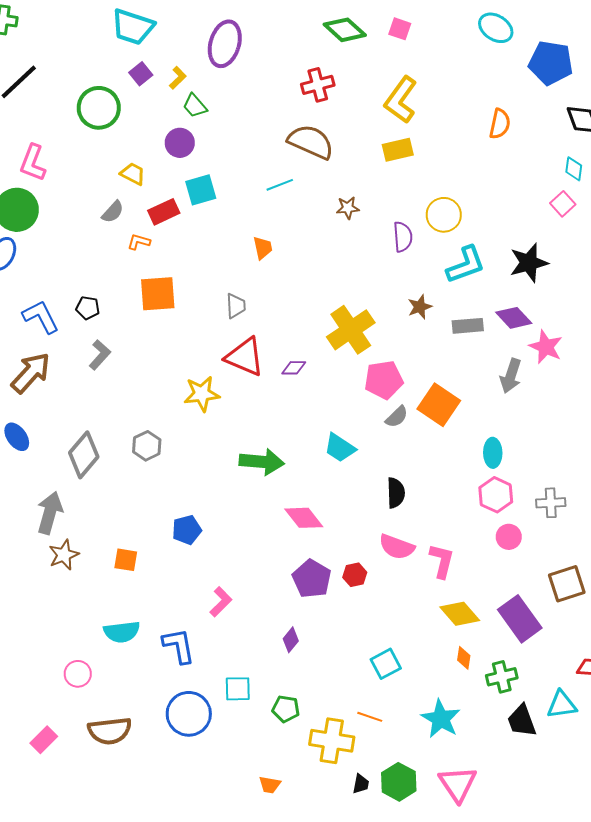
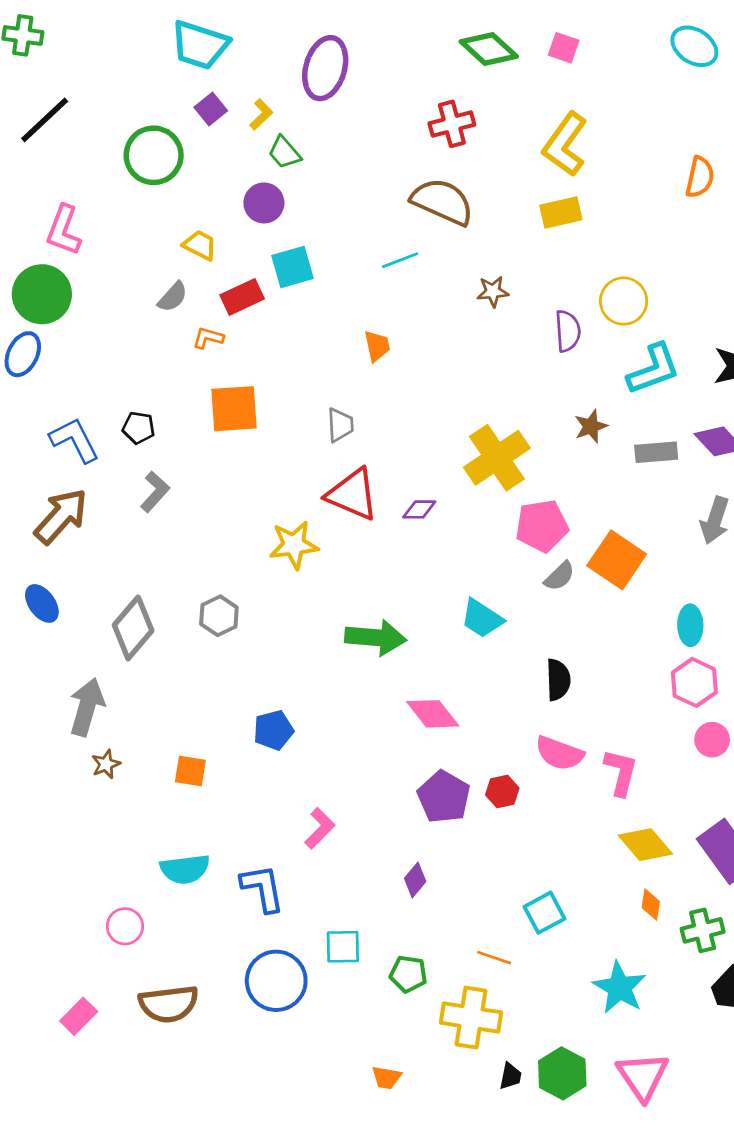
brown star: (64, 555) -> (106, 764), size x0.7
orange line: (370, 717) -> (494, 958), moved

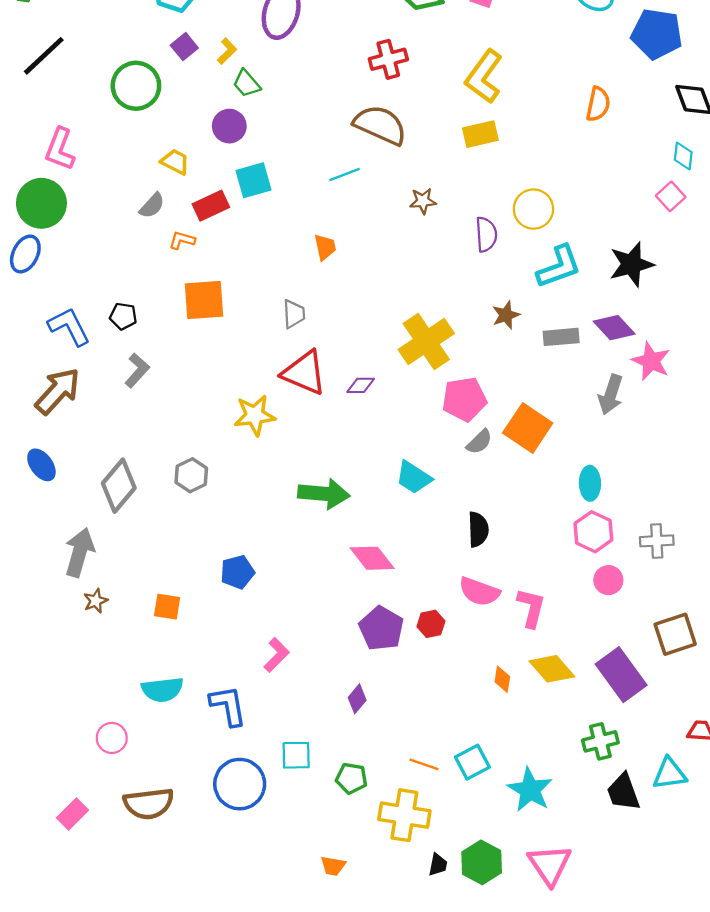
orange diamond: (651, 905) -> (502, 679), moved
cyan square: (545, 913) -> (472, 762), moved

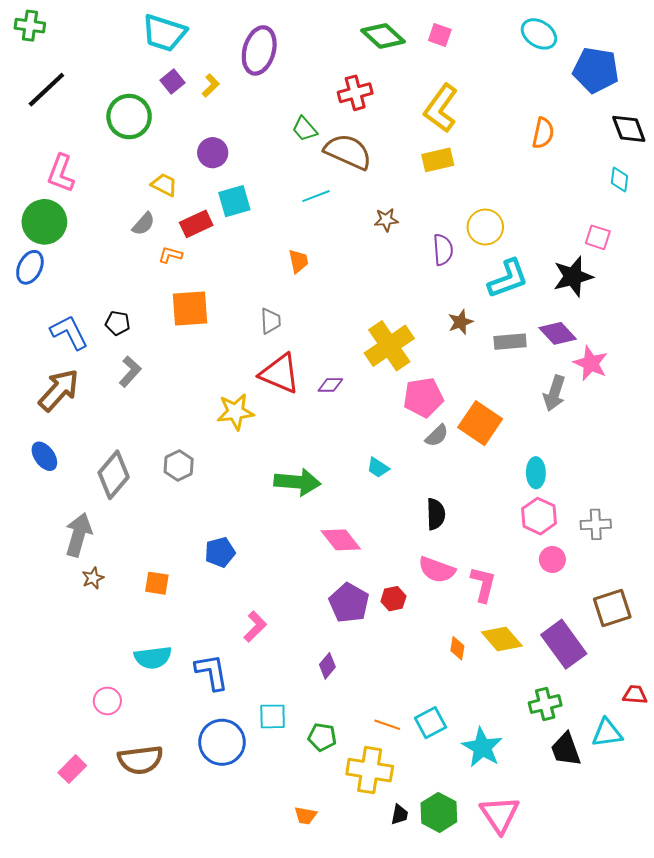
green trapezoid: (247, 83) -> (305, 129), moved
pink square: (671, 196) -> (598, 237), moved, turned -30
cyan trapezoid: (414, 478) -> (378, 468), size x0.7

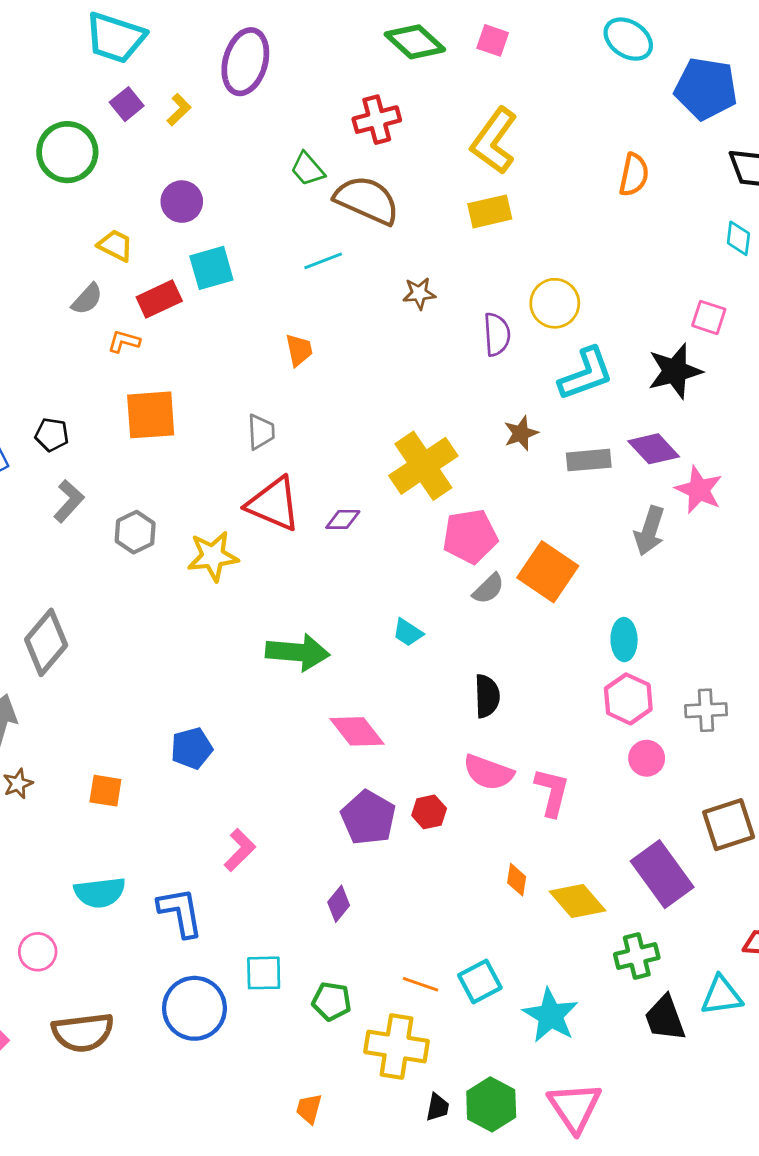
gray hexagon: (179, 466) -> (135, 532), moved
yellow diamond: (502, 639) -> (577, 901), moved
orange trapezoid: (306, 816) -> (309, 1109), turned 95

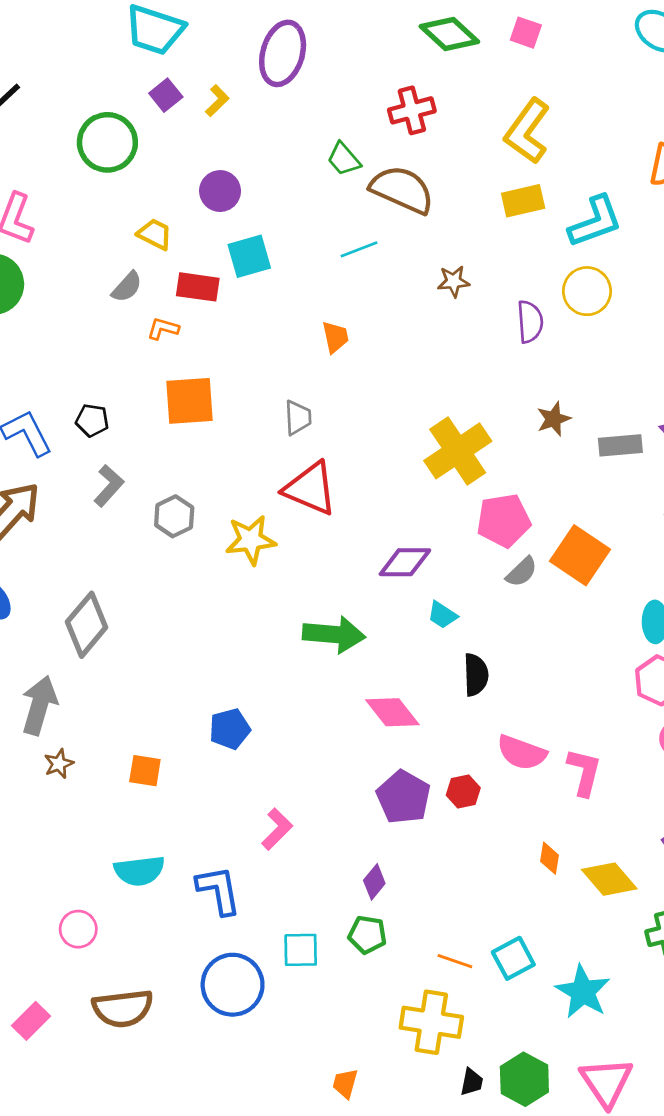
red rectangle: (159, 299) -> (198, 287), turned 33
cyan L-shape: (586, 374) -> (595, 222), moved
purple diamond: (343, 519) -> (405, 562), moved, size x1.5
black semicircle: (487, 696) -> (476, 675), moved
green pentagon: (332, 1001) -> (367, 935), moved

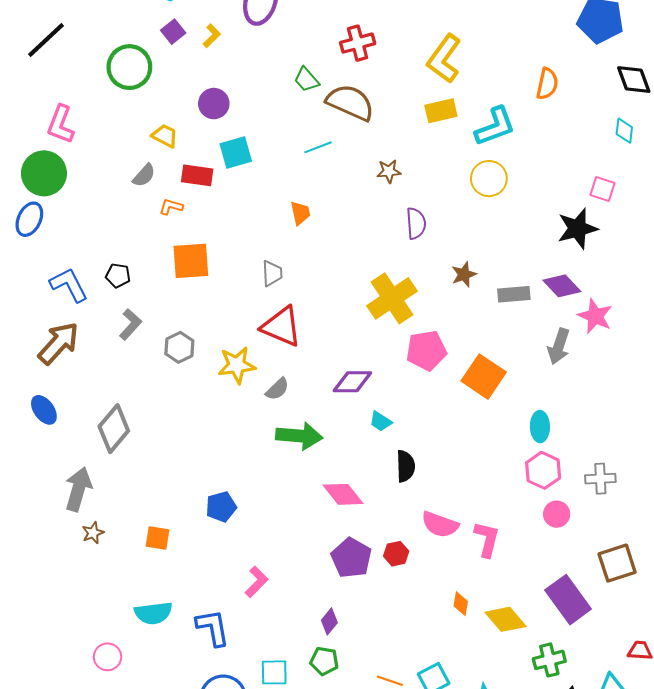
purple semicircle: (530, 322) -> (416, 223), moved
gray semicircle: (522, 572) -> (277, 389), moved

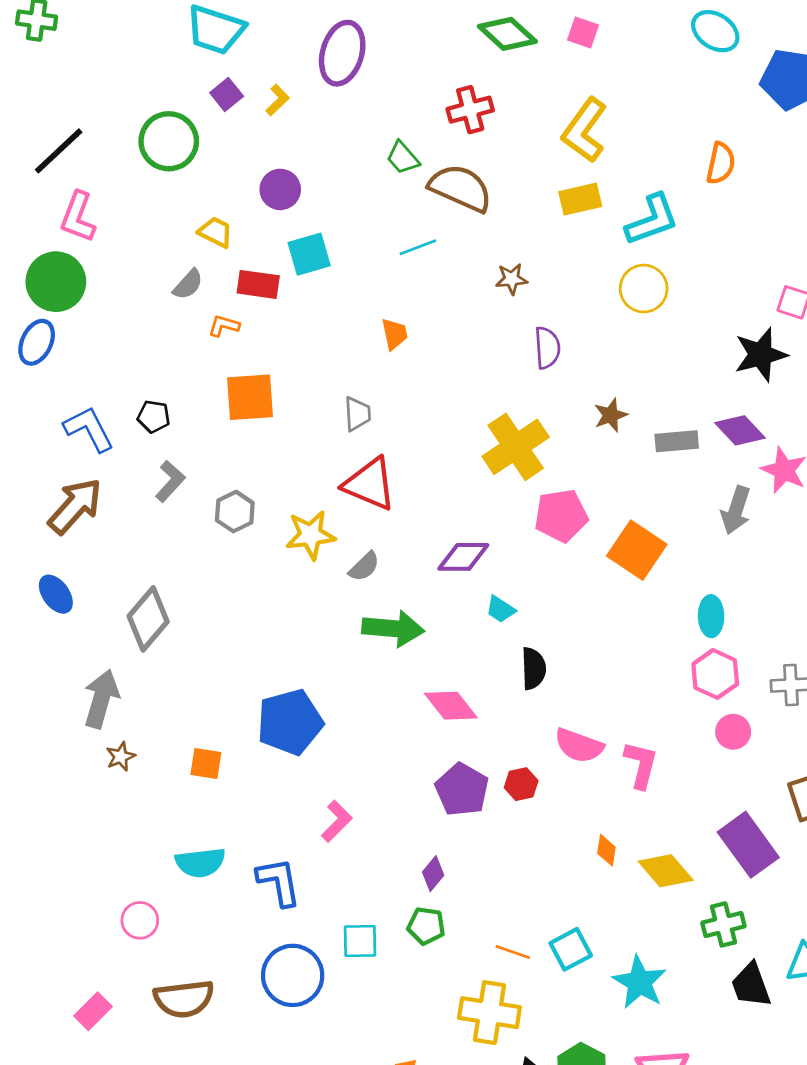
black line: (46, 40) -> (59, 151), moved
blue pentagon: (221, 507) -> (290, 722), size x1.6

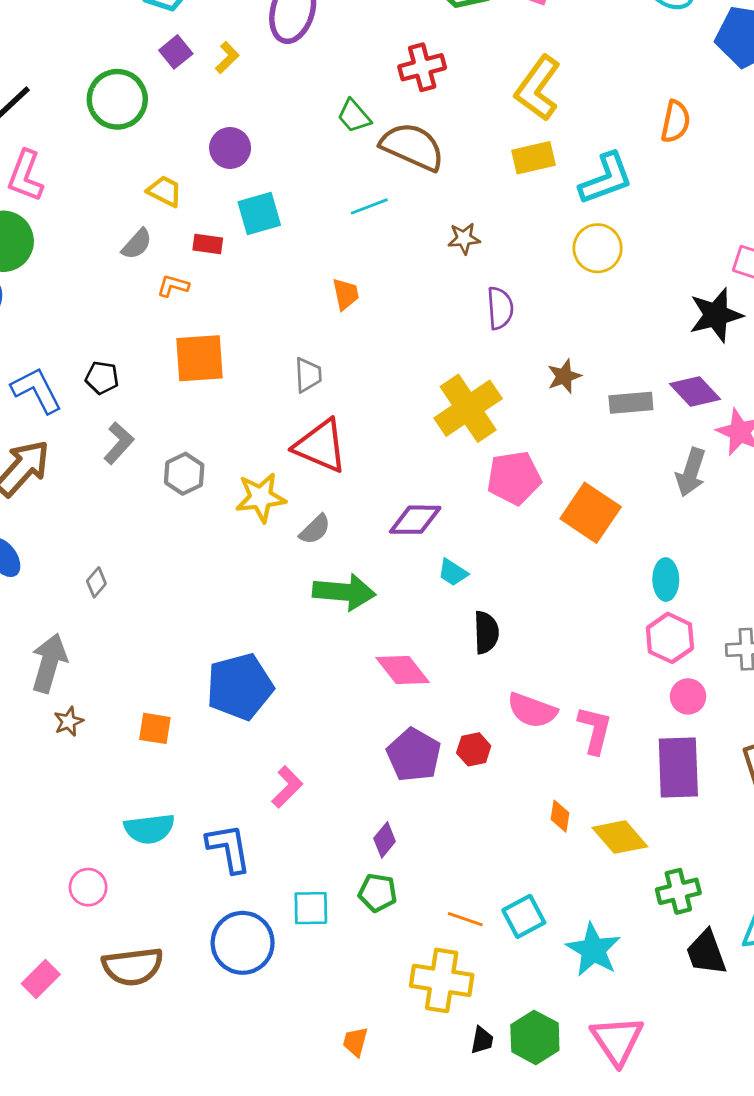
red rectangle: (258, 284) -> (208, 244), size x0.7
gray diamond: (148, 619) -> (96, 582), size x0.5
purple rectangle: (748, 845) -> (678, 767), moved, turned 34

